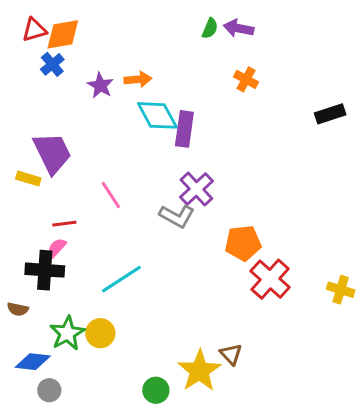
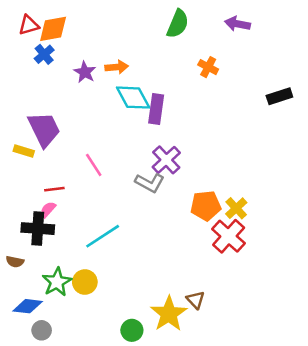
green semicircle: (210, 28) -> (178, 24), size x1.6
purple arrow: (238, 28) -> (237, 24), moved
yellow cross: (341, 290) -> (236, 208), moved, turned 30

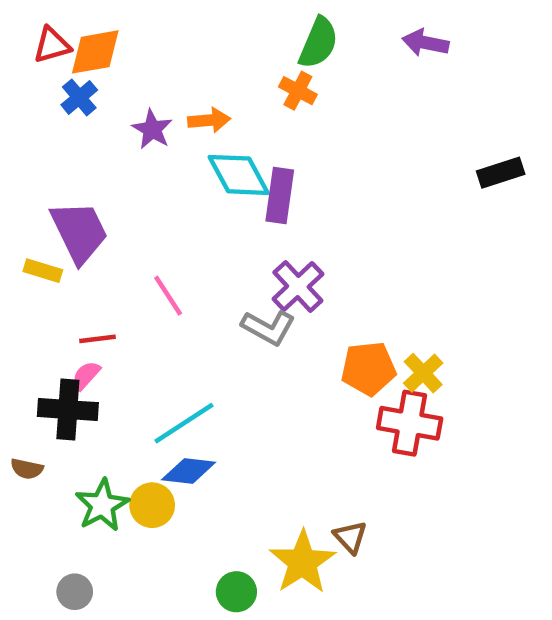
orange cross: (208, 67) -> (298, 91), moved
red cross: (229, 236) -> (410, 423), turned -32
blue diamond: (28, 306) -> (189, 471), moved

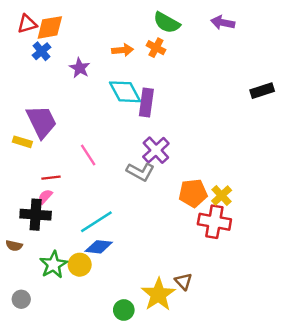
green semicircle: (318, 43) -> (167, 23), turned 96
orange arrow: (209, 120) -> (123, 50), moved
gray circle: (75, 592) -> (21, 299), moved

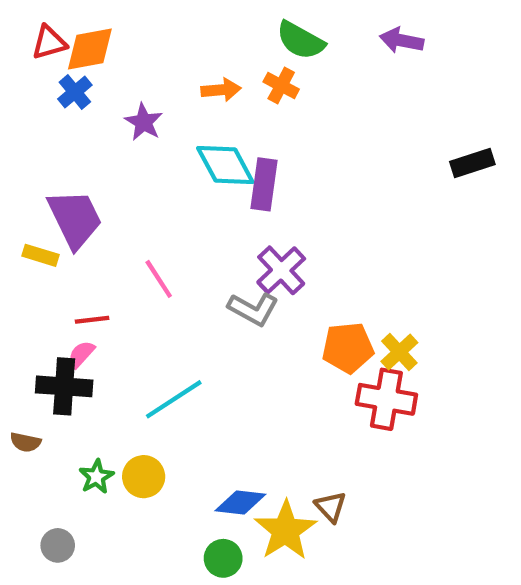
blue diamond: (99, 247) -> (240, 502), moved
green star: (53, 265) -> (96, 477), size x0.7
gray circle: (21, 299) -> (58, 545), moved

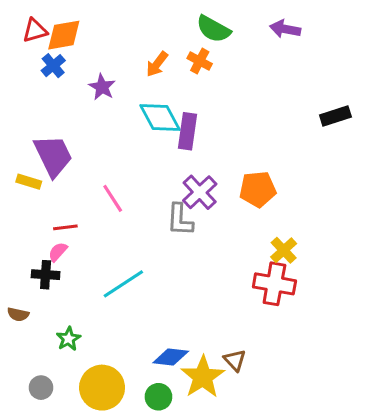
orange arrow: (221, 90) -> (157, 64), turned 132
gray L-shape: (253, 309) -> (180, 220), turned 64
orange pentagon: (348, 348) -> (258, 189), moved
black cross: (64, 386) -> (46, 275), size x0.7
yellow circle: (144, 477) -> (102, 388), moved, size x1.5

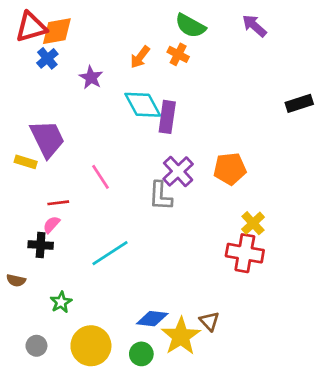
purple arrow: (285, 29) -> (254, 26), turned 30
red triangle: (35, 31) -> (31, 27), size x1.4

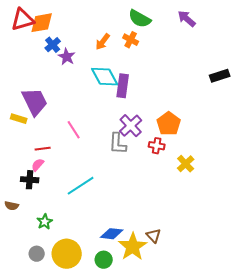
blue cross: (47, 58) -> (53, 45), moved
orange pentagon: (230, 169) -> (169, 124), turned -30
red cross: (245, 253) -> (157, 146), moved, size x0.6
gray circle: (36, 346) -> (37, 254), moved

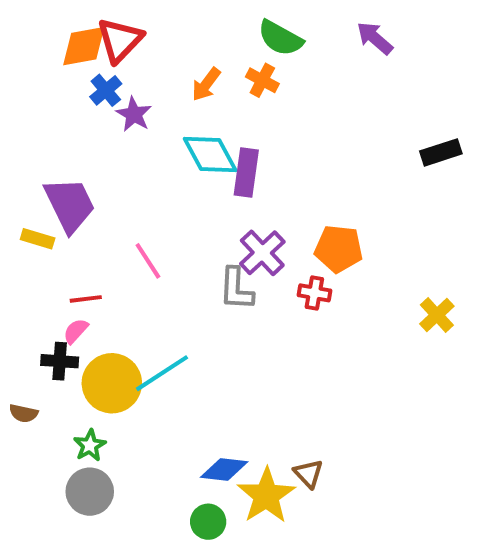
red triangle: (23, 20) -> (120, 40), moved, turned -30
orange pentagon: (169, 124) -> (339, 249), turned -30
yellow cross: (186, 164) -> (437, 315), moved
gray circle: (37, 254) -> (90, 492), moved, size x1.5
yellow circle: (67, 254) -> (112, 383), moved

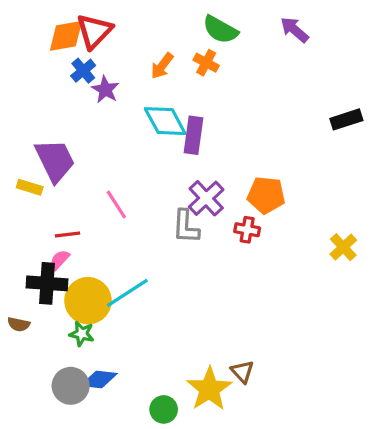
black cross: (60, 361) -> (47, 283), size x1.4
green star: (90, 445) -> (82, 334), moved, turned -30
blue diamond: (224, 470) -> (99, 379), moved

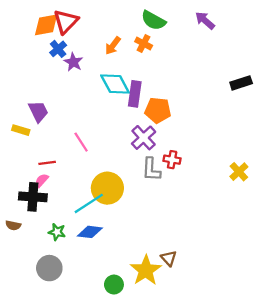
purple trapezoid: (55, 160) -> (38, 111), size x0.7
orange pentagon: (266, 195) -> (158, 110), moved
gray L-shape: (186, 227) -> (151, 169), moved
yellow circle: (88, 301) -> (107, 188), moved
blue diamond: (99, 379) -> (90, 232), moved

